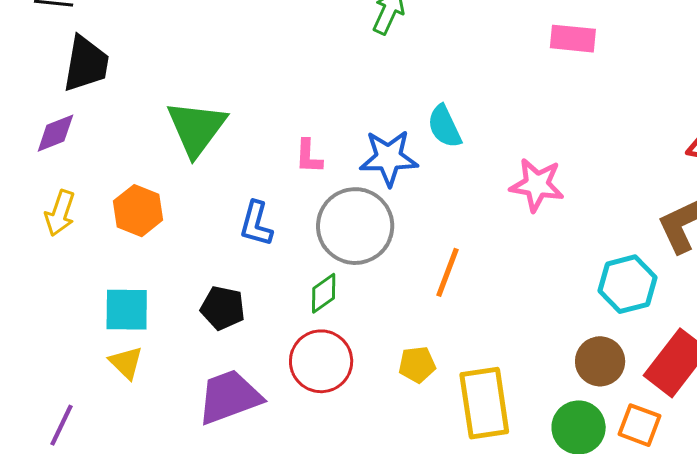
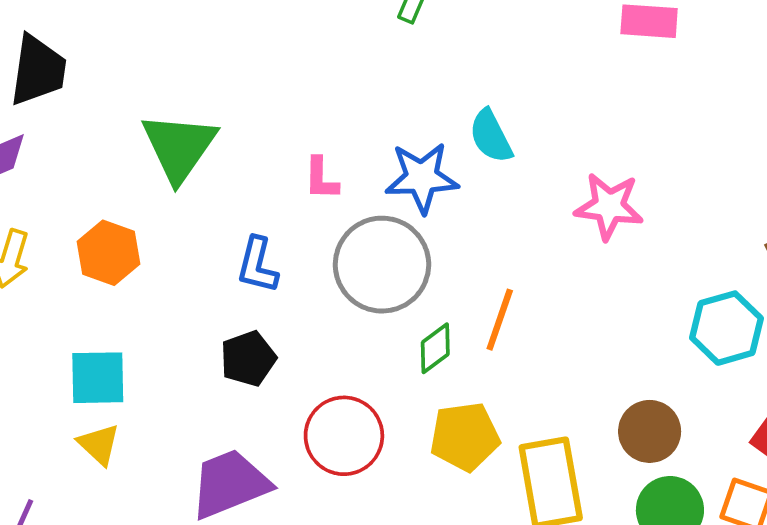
green diamond: (324, 293) -> (435, 348), moved
black pentagon: (223, 308) -> (248, 359), moved, turned -30
brown circle: (600, 361) -> (650, 431), moved
yellow pentagon: (417, 365) -> (465, 437), size x1.5

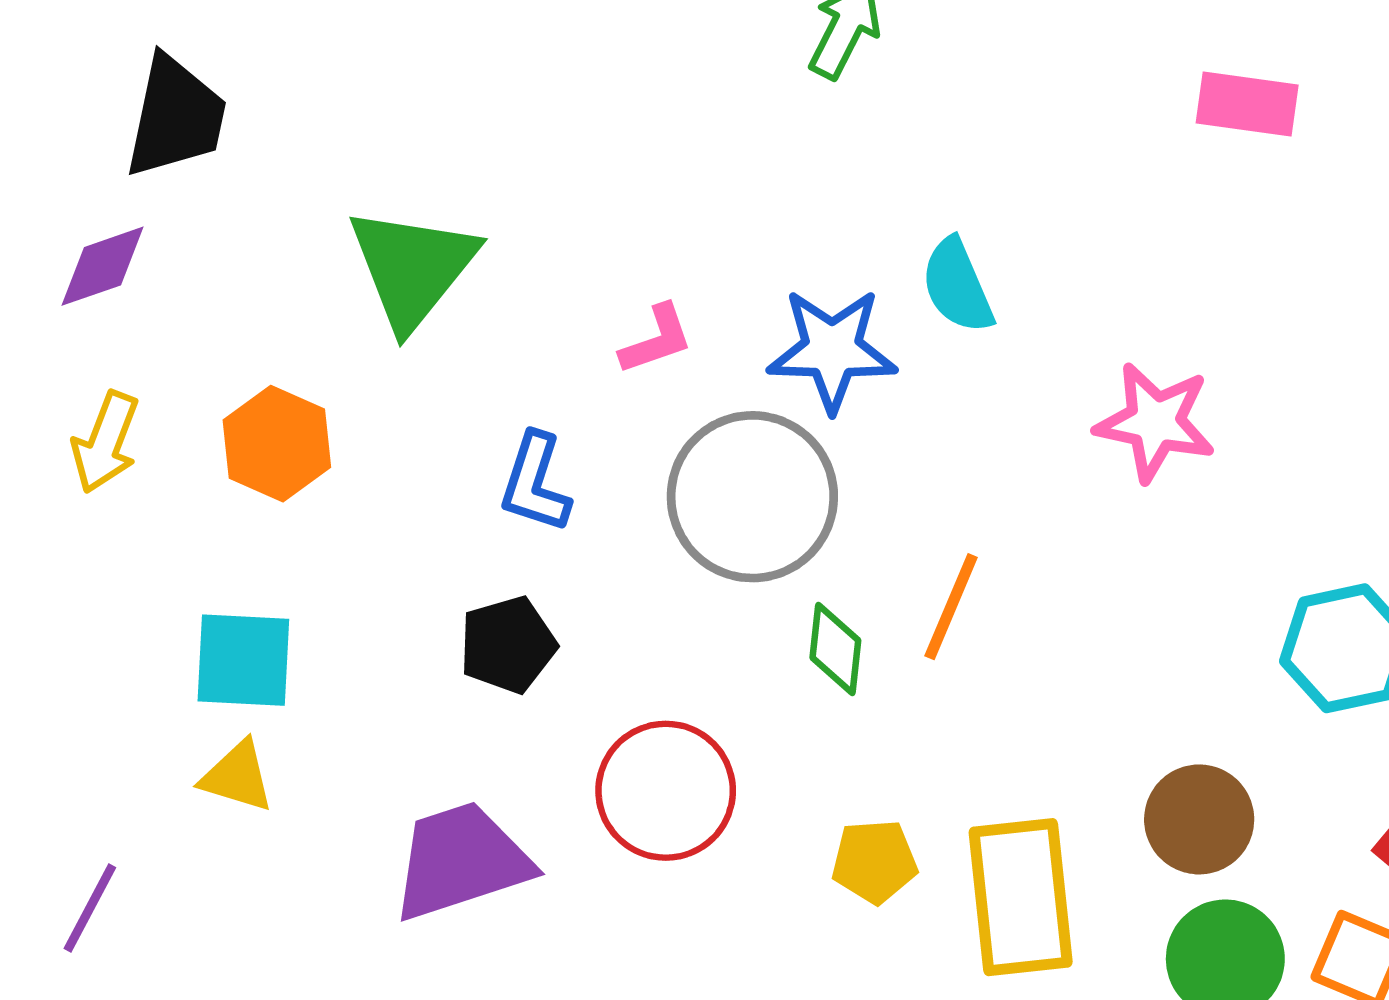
pink L-shape: (321, 179) -> (656, 340), turned -114
green diamond: (435, 348) -> (835, 649), turned -51
yellow pentagon: (465, 437) -> (874, 861), moved, size x0.7
yellow triangle: (99, 444) -> (237, 777), turned -30

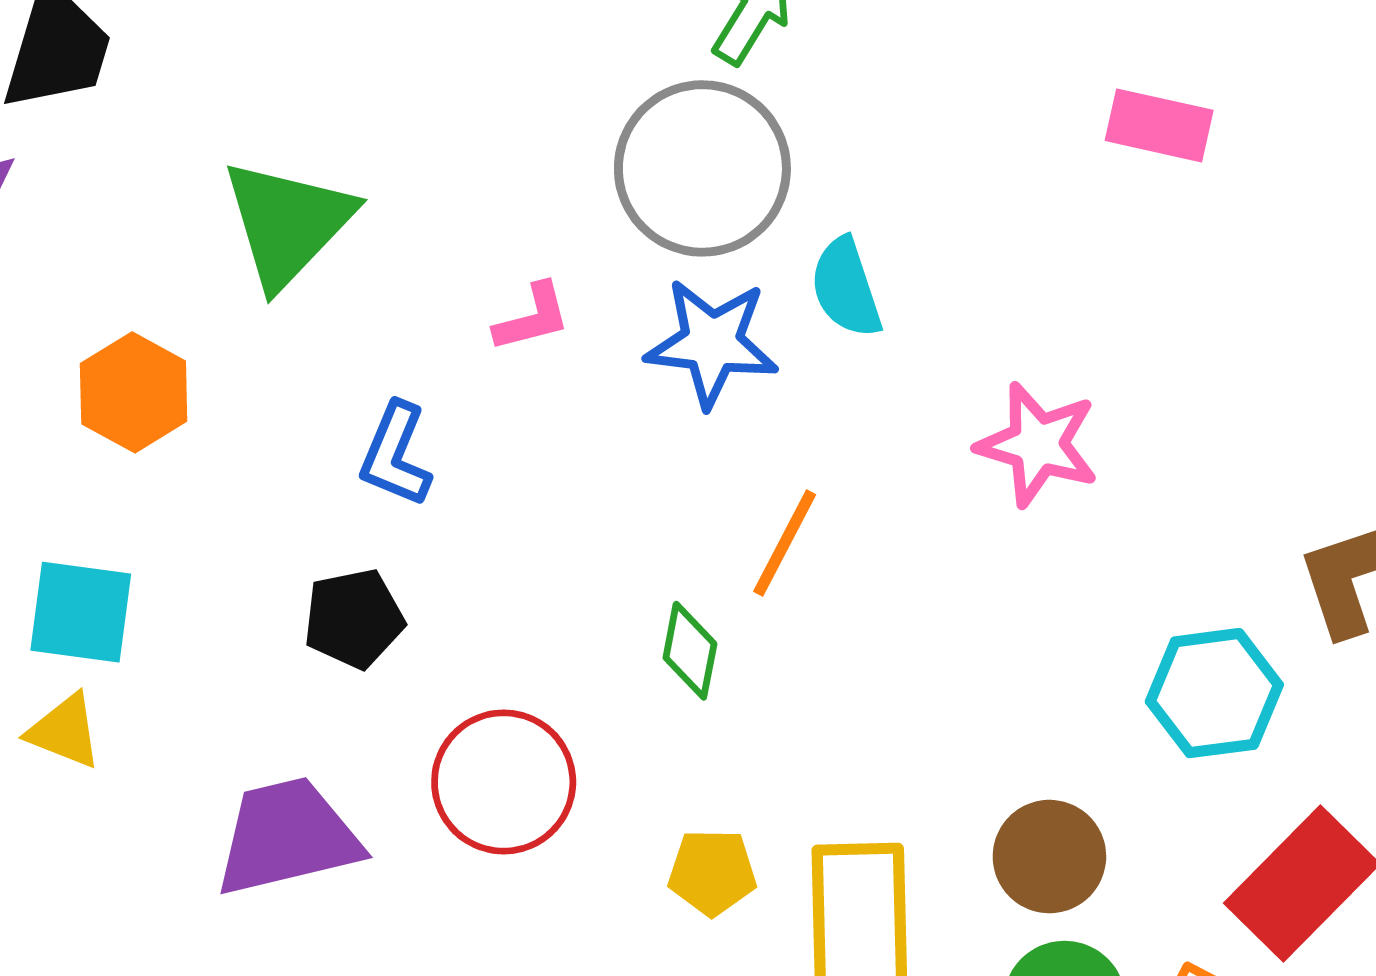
gray circle: (752, 497) -> (702, 168), moved
orange line: (951, 607) -> (785, 543), moved

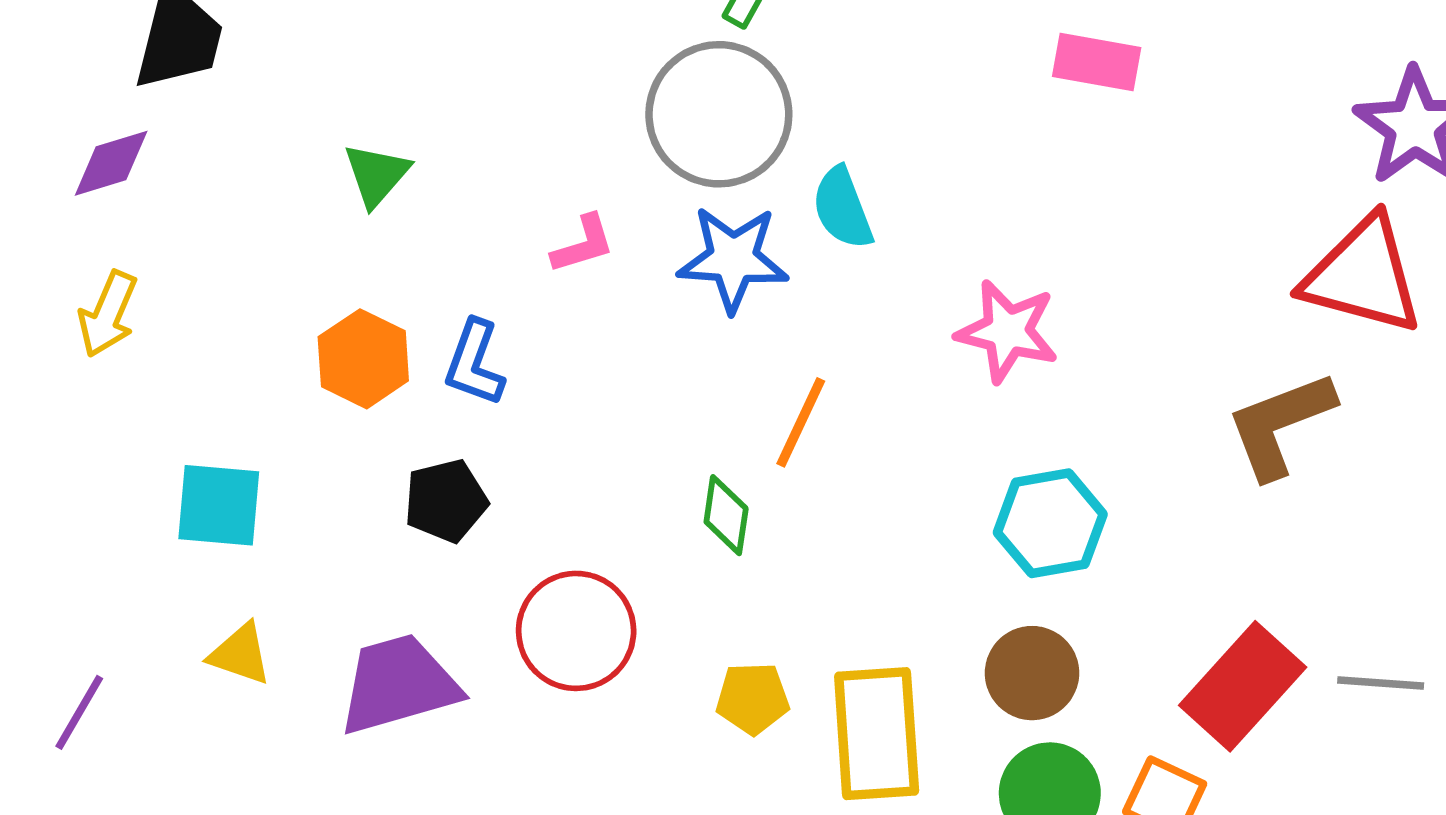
green triangle: (288, 223) -> (377, 175), size x0.6
orange hexagon: (134, 392) -> (363, 359), moved
cyan hexagon: (1214, 693) -> (1050, 523), moved
yellow triangle: (65, 731) -> (240, 654), moved

